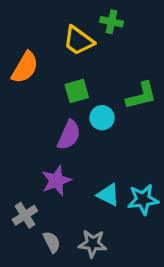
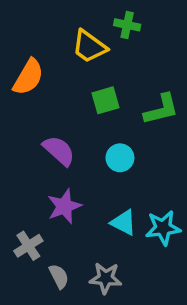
green square: (77, 91) -> (106, 100), moved
cyan circle: (102, 118) -> (120, 158), moved
purple semicircle: (69, 135) -> (59, 151), moved, turned -72

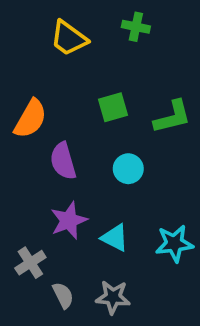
yellow trapezoid: (89, 46) -> (69, 38), moved
orange semicircle: (28, 77) -> (30, 119), moved
purple semicircle: (59, 151) -> (63, 161), turned -148
cyan triangle: (124, 222) -> (115, 238), moved

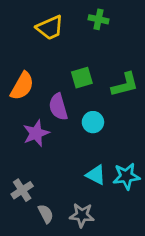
yellow trapezoid: (69, 38) -> (50, 28), turned -60
purple semicircle: (63, 161) -> (58, 107), moved
purple star: (69, 220) -> (36, 133), moved
cyan triangle: (115, 238) -> (96, 175), moved

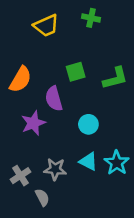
cyan circle: (93, 122) -> (88, 124), moved
cyan star: (126, 176) -> (117, 163), turned -30
gray star: (82, 215) -> (55, 169), moved

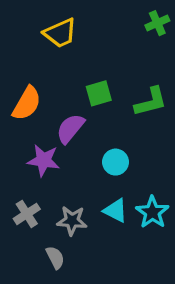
green cross: (91, 18) -> (157, 23), moved, turned -36
purple semicircle: (54, 99) -> (70, 129), turned 55
purple star: (33, 123) -> (44, 160), turned 30
gray cross: (21, 176) -> (27, 214), moved

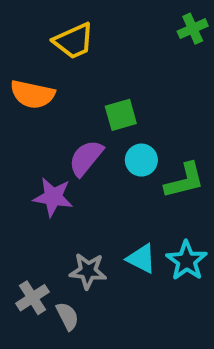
green L-shape: (151, 102) -> (185, 181), moved
orange semicircle: (27, 103) -> (32, 94), moved, turned 72
cyan circle: (116, 162) -> (141, 160), moved
gray cross: (27, 214) -> (32, 298), moved

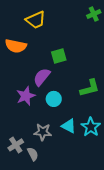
cyan circle: (141, 160) -> (54, 99), moved
purple star: (53, 197) -> (26, 96), turned -30

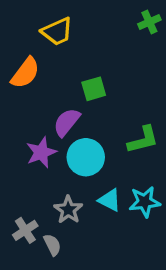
orange semicircle: (16, 46) -> (25, 73), turned -65
cyan circle: (54, 99) -> (86, 157), size x1.5
cyan star: (91, 127) -> (145, 202), turned 30
gray star: (43, 132) -> (68, 210), turned 30

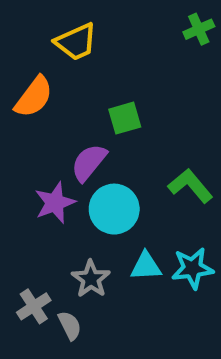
green L-shape: (143, 140) -> (190, 186), turned -116
cyan triangle: (110, 200) -> (146, 266), turned -30

